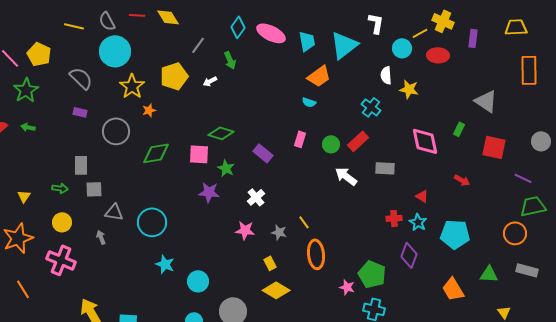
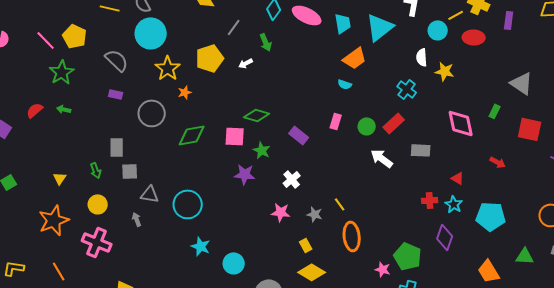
green arrow: (60, 188) -> (96, 170), turned 63

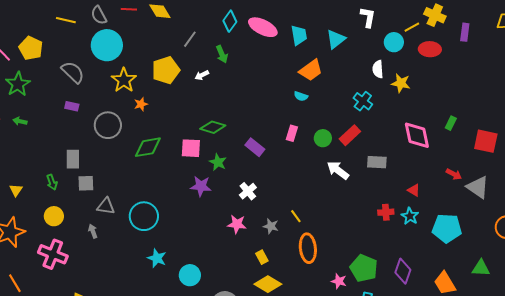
cyan triangle: (380, 27) -> (336, 39), size x0.7
gray triangle: (522, 83) -> (478, 187), moved
purple diamond: (445, 237) -> (403, 271), moved

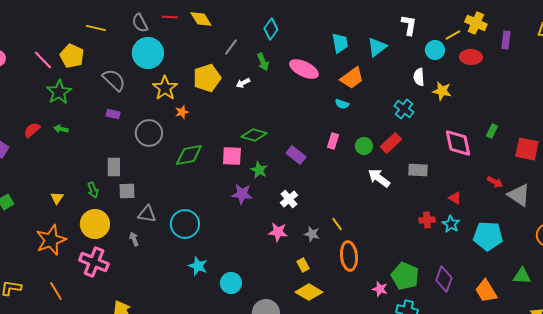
yellow line: (66, 20) -> (96, 28), moved
pink ellipse: (263, 27) -> (304, 69), moved
yellow circle: (54, 216) -> (95, 224), size x1.5

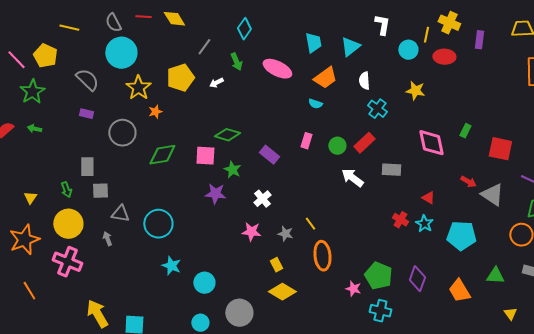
yellow line: (453, 35) -> (426, 35), turned -49
white semicircle: (419, 77) -> (364, 81), moved
red cross: (427, 220) -> (400, 220), turned 35

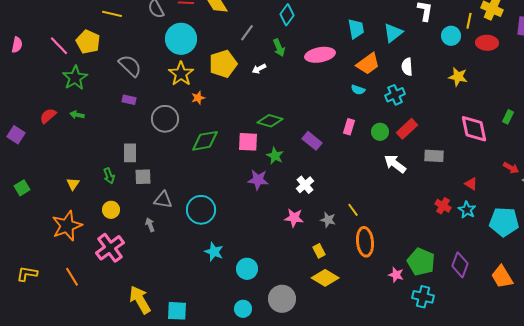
cyan circle: (121, 53) -> (181, 39), moved
pink ellipse: (277, 69) -> (320, 55), turned -36
cyan cross: (377, 109) -> (395, 95), moved, turned 30
yellow circle: (68, 224) -> (111, 210), size x0.6
pink cross: (67, 262) -> (110, 248), turned 32

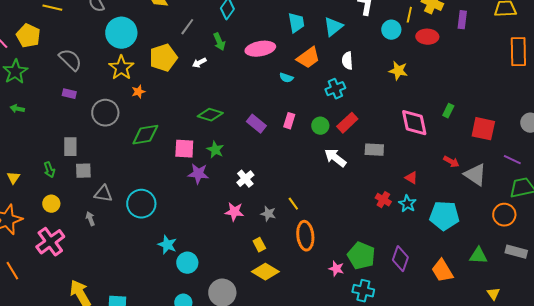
cyan semicircle: (358, 90) -> (286, 78), moved
purple rectangle: (312, 141) -> (256, 124), moved
pink square: (248, 142) -> (184, 149), moved
cyan star: (214, 252) -> (167, 245), moved

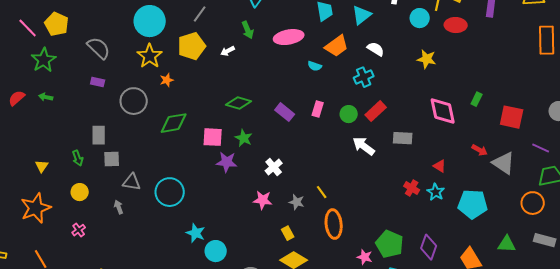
gray line: (187, 27) -> (200, 14), moved
white semicircle: (347, 61) -> (376, 49), turned 126
pink cross: (50, 242) -> (79, 230), size x0.5

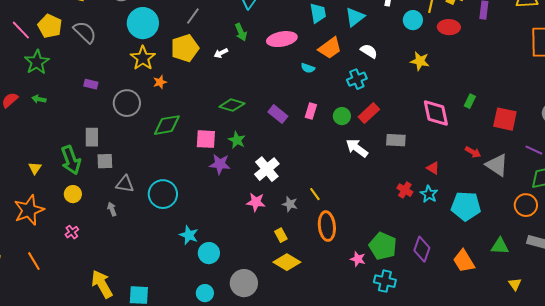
gray semicircle: (99, 48) -> (85, 32), moved
green arrow: (78, 158) -> (71, 160), size x1.8
white cross: (274, 167) -> (267, 169), size x1.4

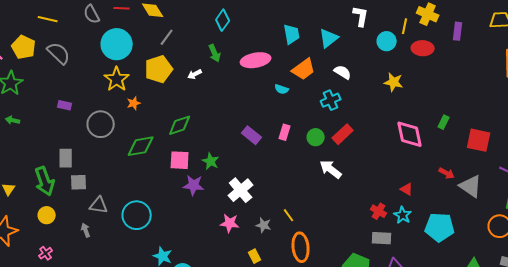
green diamond: (232, 105) -> (180, 125), moved, turned -35
gray rectangle: (396, 140) -> (382, 238), moved

